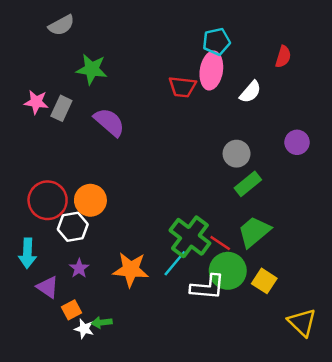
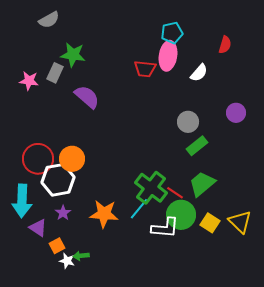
gray rectangle: (61, 108) -> (55, 73), moved
white hexagon: (73, 227) -> (58, 180), size x1.4
cyan arrow: (27, 253) -> (22, 201), size x1.4
yellow triangle: (302, 322) -> (240, 222), moved

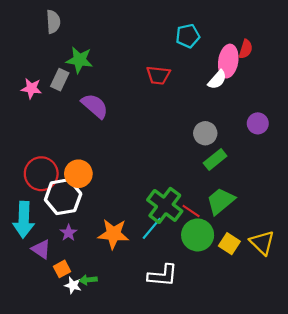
gray semicircle: (49, 20) -> (53, 22), turned -65
pink ellipse: (168, 56) -> (228, 61), moved
white L-shape: (165, 228) -> (163, 275), moved

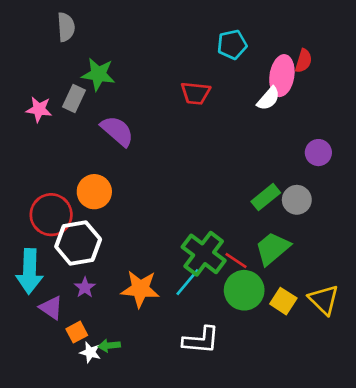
gray circle: (205, 133) -> (297, 200), moved
orange circle: (78, 174) -> (94, 192), moved

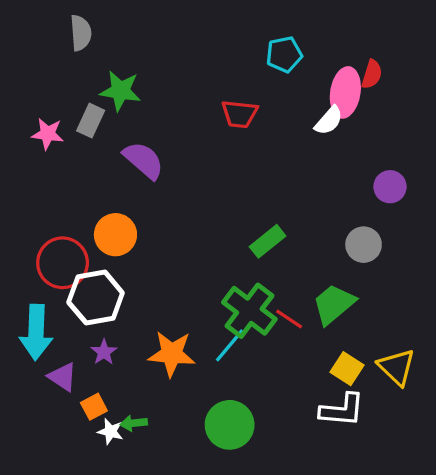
green rectangle: (266, 197) -> (268, 241), moved
green circle: (244, 290) -> (230, 425), moved
white L-shape: (201, 340) -> (342, 410), moved

